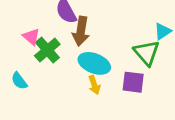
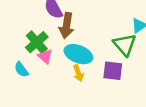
pink triangle: (31, 37) -> (45, 56), moved
cyan semicircle: (19, 81) -> (21, 70), moved

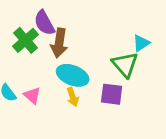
green cross: (37, 42) -> (26, 40), moved
pink triangle: (45, 56) -> (32, 96), moved

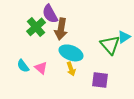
cyan triangle: (141, 43) -> (124, 37), moved
purple square: (112, 94) -> (100, 80), moved

